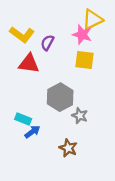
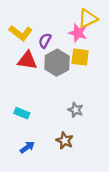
gray hexagon: (60, 97) -> (57, 63), moved
blue arrow: (32, 132) -> (27, 147), moved

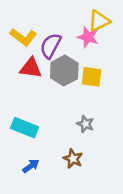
purple semicircle: (45, 41) -> (51, 46), size x1.5
yellow square: (80, 57) -> (92, 77), moved
cyan rectangle: (22, 113) -> (25, 128), size x1.5

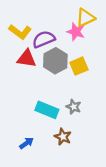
purple semicircle: (51, 46) -> (44, 39), turned 40
yellow square: (92, 77) -> (79, 66), turned -30
cyan rectangle: (25, 128) -> (47, 110), moved

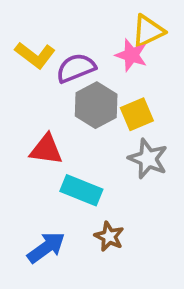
red triangle: (26, 59) -> (46, 149), moved
gray star: (74, 107) -> (148, 159), moved, size x1.5
blue arrow: (26, 143) -> (46, 248), size x1.5

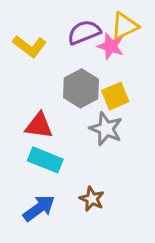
purple semicircle: (76, 68) -> (84, 32), moved
gray star: (148, 159) -> (106, 129), moved
cyan rectangle: (81, 190) -> (45, 160), moved

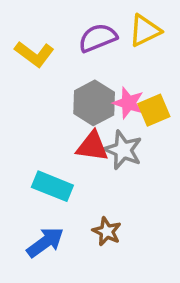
pink star: (111, 46) -> (128, 103), moved
yellow square: (115, 96) -> (154, 110), moved
red triangle: (39, 126) -> (92, 146), moved

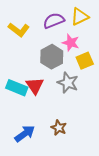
pink star: (128, 103) -> (71, 43), moved
red triangle: (92, 146) -> (35, 86), moved, turned 48
cyan rectangle: (52, 186) -> (17, 88), moved

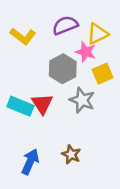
yellow triangle: (80, 17) -> (98, 34), moved
blue arrow: (25, 134) -> (30, 162), turned -30

